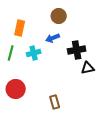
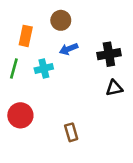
brown circle: (59, 16) -> (61, 20), moved
black cross: (77, 50) -> (109, 54), moved

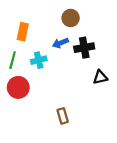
brown circle: (61, 20) -> (71, 18), moved
black cross: (109, 54) -> (84, 48), moved
red circle: (20, 115) -> (18, 87), moved

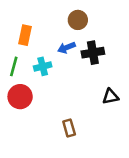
black triangle: (100, 77) -> (110, 97), moved

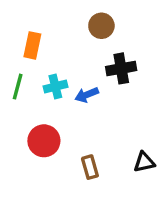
blue arrow: (67, 48) -> (87, 95), moved
red circle: (20, 97) -> (44, 141), moved
black triangle: (110, 97) -> (144, 162), moved

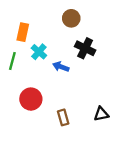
black cross: (121, 68) -> (85, 48), turned 36
cyan cross: (55, 87) -> (39, 52), moved, turned -35
blue arrow: (87, 95) -> (61, 67), turned 42

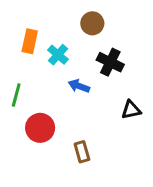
cyan cross: (39, 52) -> (58, 55), moved
green line: (12, 61) -> (16, 95), moved
black triangle: (101, 114) -> (131, 110), moved

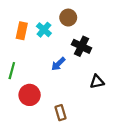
cyan cross: (58, 55) -> (44, 30), moved
blue arrow: (79, 86) -> (58, 64), turned -64

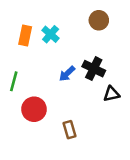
brown circle: (68, 18) -> (99, 20), moved
black cross: (81, 46) -> (94, 69), moved

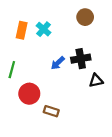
black cross: (94, 69) -> (81, 59), turned -36
brown rectangle: (70, 130) -> (51, 111), moved, turned -56

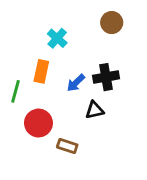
orange rectangle: (22, 30) -> (41, 71), moved
black triangle: (96, 81) -> (94, 110), moved

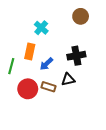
blue arrow: (76, 83) -> (46, 64), moved
brown rectangle: (67, 146) -> (48, 87), moved

